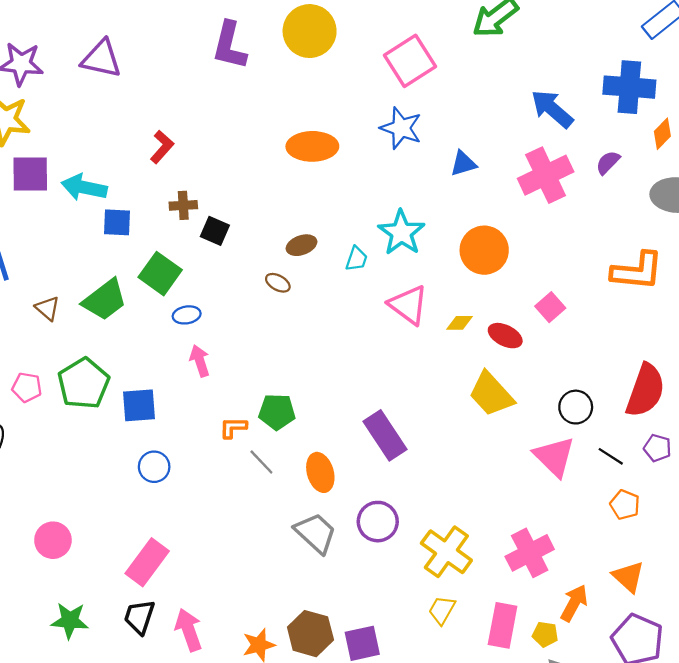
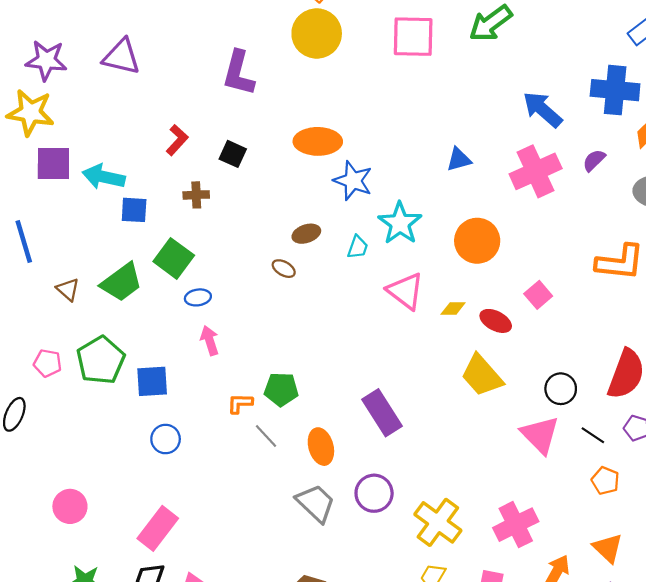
purple L-shape: (229, 46) -> (239, 73), moved
pink square: (410, 61) -> (413, 37), moved, turned 33
blue star: (401, 128) -> (353, 181), moved
black square: (215, 231) -> (233, 154), moved

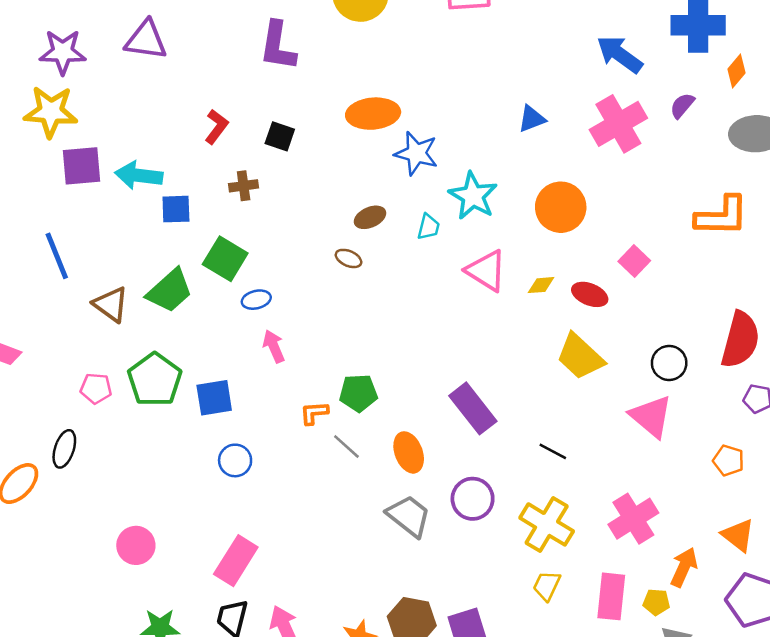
brown triangle: (68, 289) -> (111, 304), size x1.4
black line: (593, 435) -> (553, 451), moved

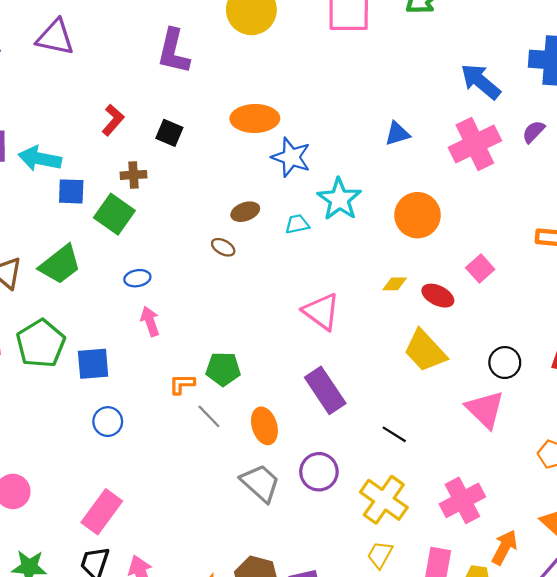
cyan trapezoid: (428, 227) -> (297, 224), turned -120
green square: (225, 259) -> (114, 214), moved
pink triangle: (486, 271) -> (321, 312), moved

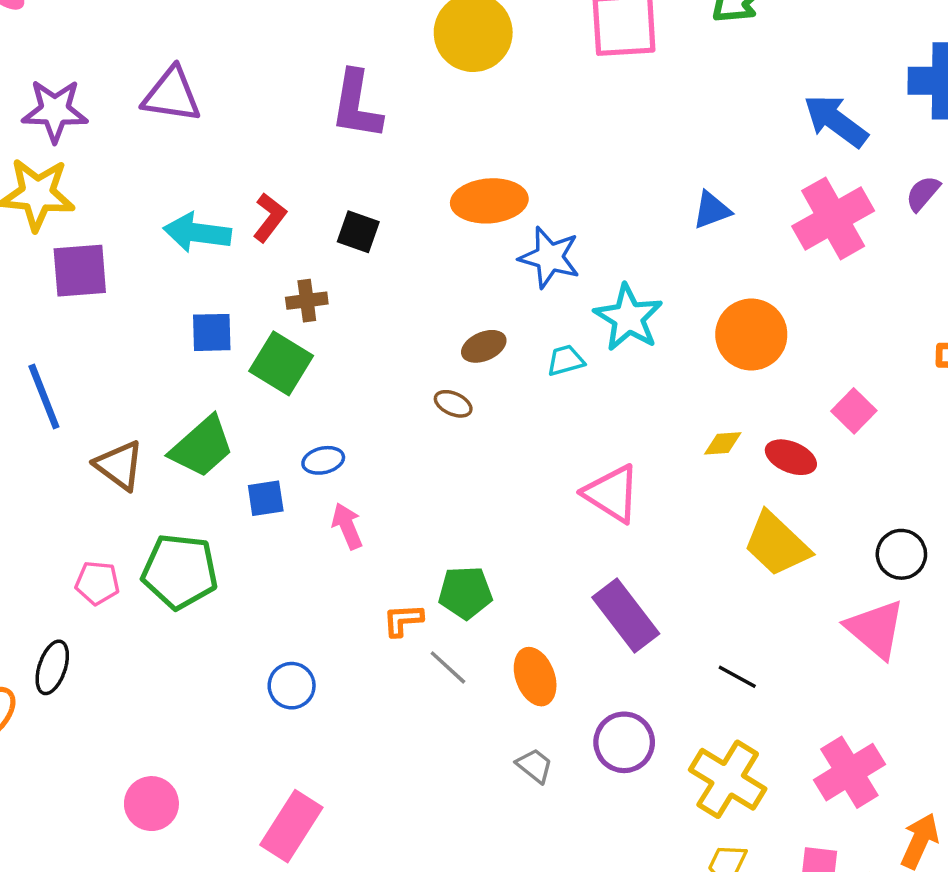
cyan arrow: (40, 159) -> (197, 233), moved
green pentagon: (41, 344) -> (180, 571), turned -30
blue square: (93, 364) -> (266, 498), moved, size x0.7
gray trapezoid: (260, 483) -> (534, 766), size x0.6

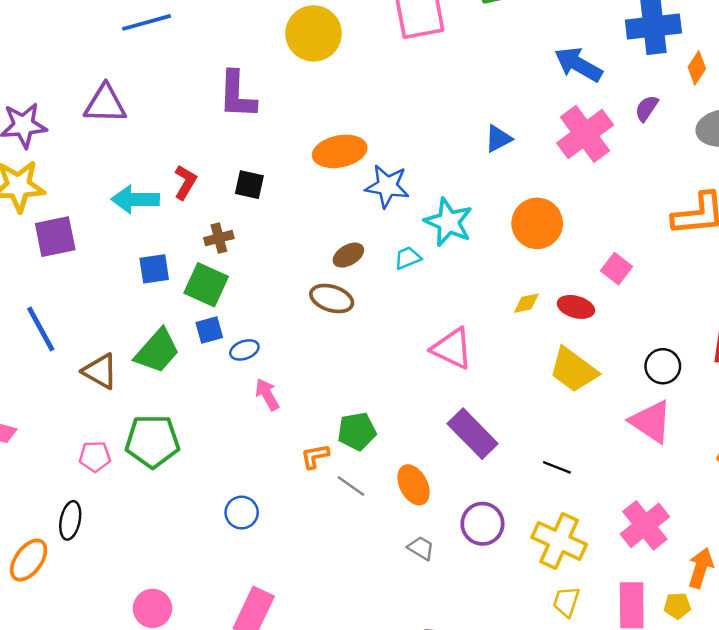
brown ellipse: (453, 404) -> (332, 298), size x1.6
blue square: (266, 498) -> (209, 330), moved

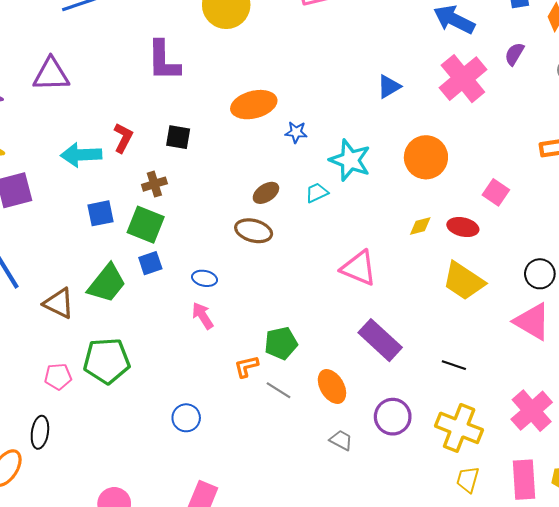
blue star: (387, 186) -> (296, 132), size x0.6
blue ellipse: (244, 350) -> (205, 278), moved, turned 35

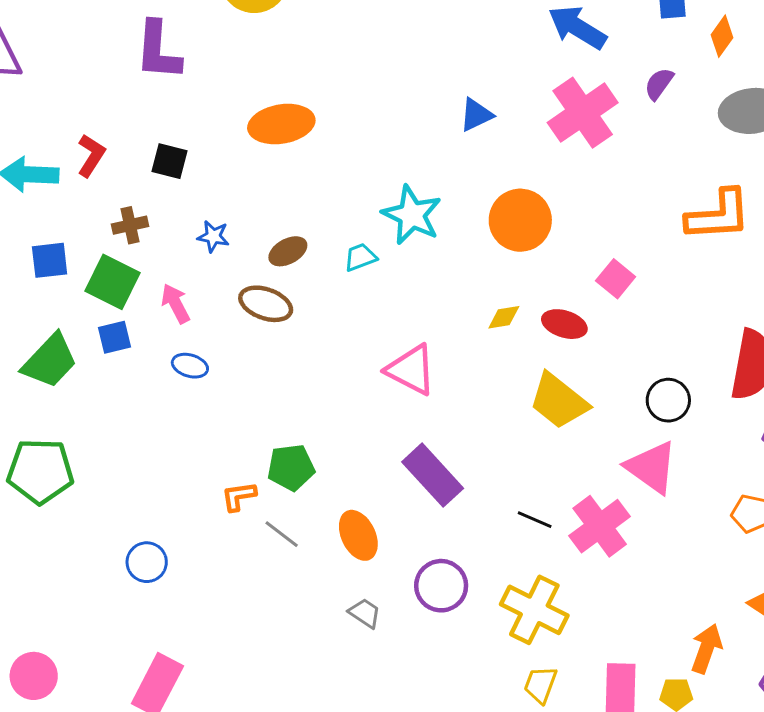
blue star: (296, 132) -> (213, 236), moved
pink arrow: (203, 316) -> (175, 303), moved
pink cross: (532, 411) -> (600, 526), moved

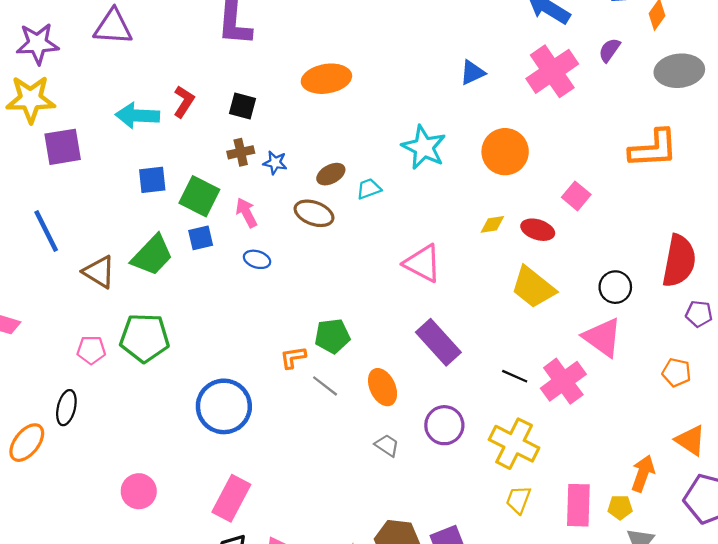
brown cross: (130, 225) -> (241, 152), moved
cyan trapezoid: (360, 257) -> (369, 189), moved
blue circle: (147, 562) -> (224, 406), size x1.8

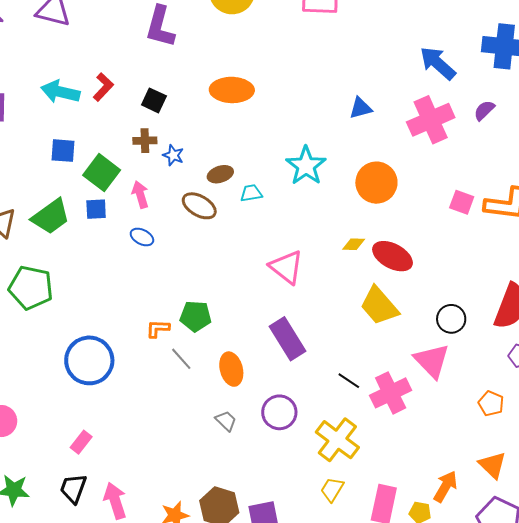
pink square: (576, 196) -> (462, 202), moved, turned -30
red ellipse: (538, 230) -> (393, 256), size x1.4
pink rectangle: (231, 498) -> (81, 442), size x0.6

